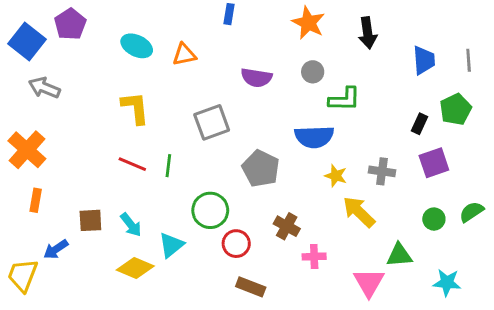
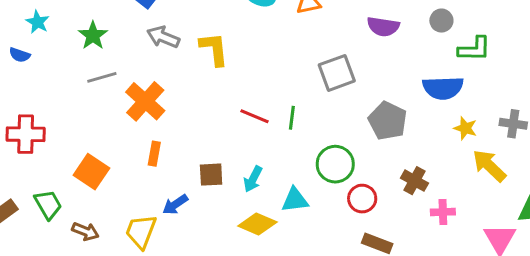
yellow L-shape: (135, 108) -> (214, 49), moved
cyan arrow: (131, 225) -> (253, 179), turned 65
cyan triangle: (171, 245) -> (295, 200), turned 32

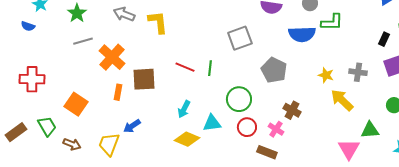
blue semicircle: (443, 88) -> (302, 34), moved
brown square: (211, 175) -> (144, 79), moved, size x1.4
red circle: (362, 199) -> (247, 127), moved
pink cross: (443, 212) -> (276, 129), moved, turned 35

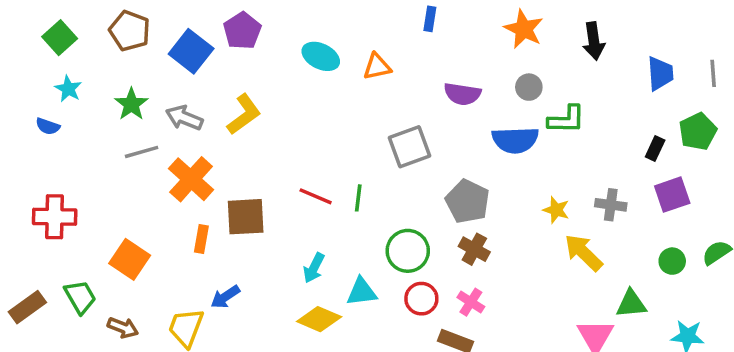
gray arrow: (124, 14) -> (184, 118), moved
yellow L-shape: (158, 22) -> (244, 114), moved, turned 60
brown cross: (292, 110) -> (474, 249), moved

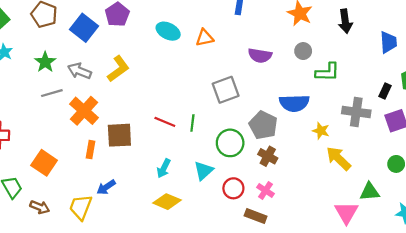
blue semicircle: (515, 140) -> (294, 103), moved
gray cross: (611, 205) -> (356, 112), moved, size x1.4
green circle: (408, 251) -> (230, 143), moved
cyan triangle: (362, 292) -> (204, 171), moved, turned -35

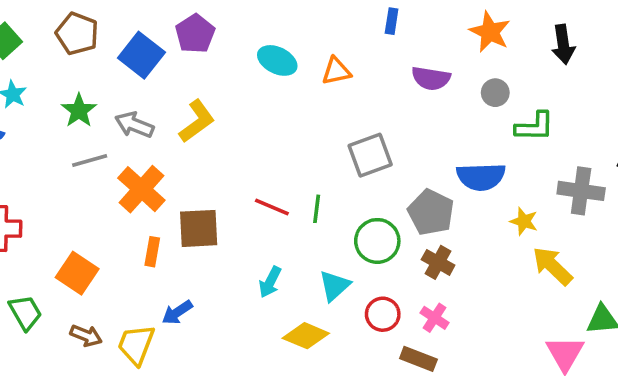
purple semicircle: (260, 55) -> (431, 78), moved
yellow diamond: (167, 202) -> (306, 336), moved
brown arrow: (40, 207) -> (86, 336), moved

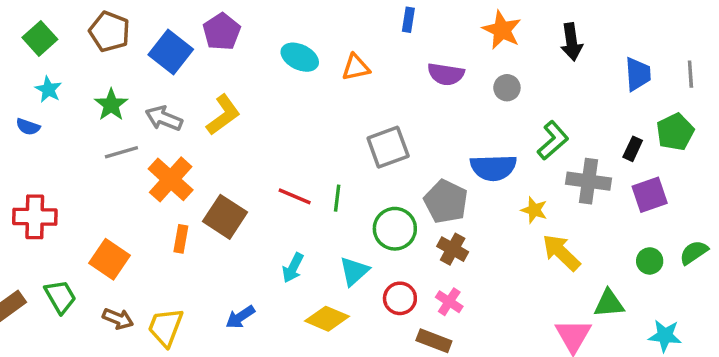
green L-shape: (535, 127) -> (553, 140), moved, turned -42
brown square: (199, 228) -> (225, 217), turned 36
blue arrow: (177, 312) -> (240, 317), moved

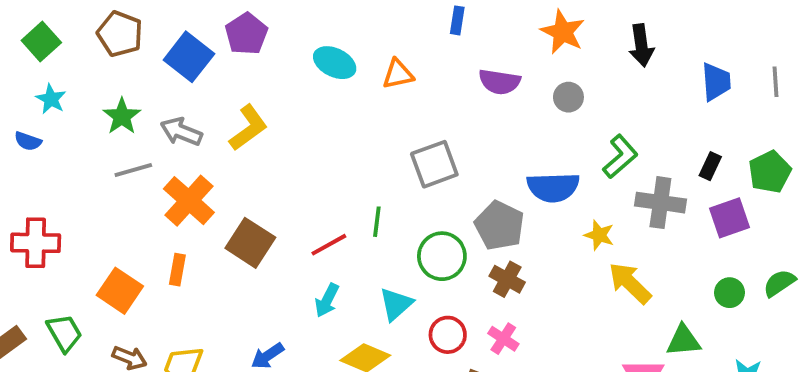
green pentagon: (675, 132) -> (770, 172), moved
red line: (295, 196) -> (329, 245), moved, turned -52
orange rectangle: (181, 239) -> (177, 270), moved

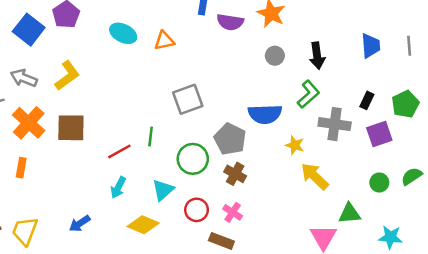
black arrow: (641, 45) -> (317, 56), moved
purple semicircle: (499, 82) -> (230, 22), moved
brown square: (250, 243) -> (71, 128), moved, turned -32

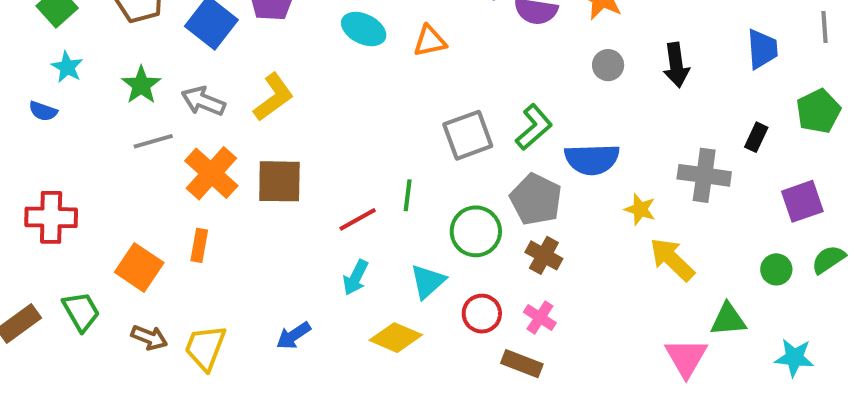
gray line: (409, 46) -> (824, 27), moved
green L-shape: (308, 94) -> (534, 127), moved
green pentagon: (405, 104) -> (818, 111), moved
purple square: (379, 134) -> (802, 201), moved

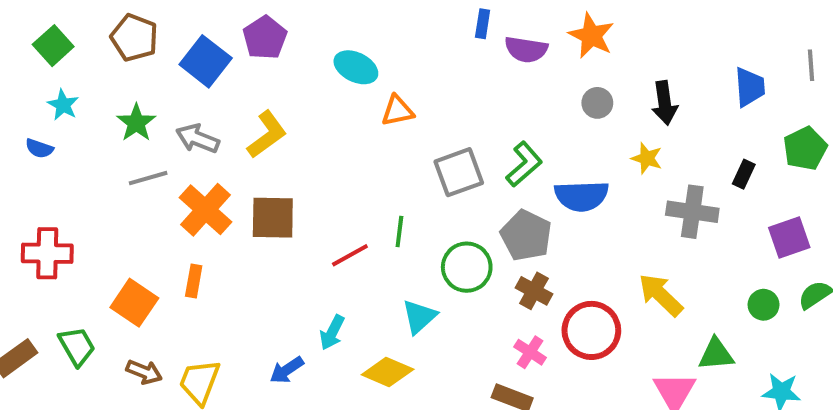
orange triangle: (430, 41) -> (397, 111), moved
yellow star: (640, 209) -> (647, 158), moved
cyan arrow: (356, 277) -> (332, 332), moved
red circle: (482, 314) -> (591, 330), moved, size x1.5

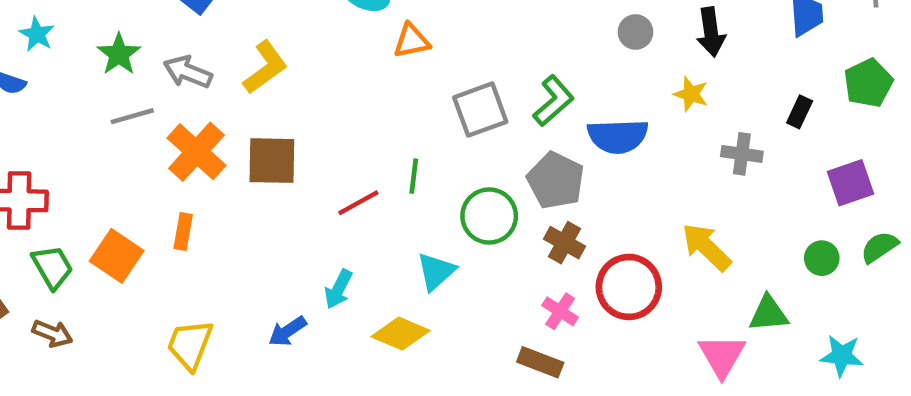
gray cross: (692, 212) -> (742, 154), size x0.7
green trapezoid: (77, 346) -> (52, 267), moved
brown arrow: (144, 372) -> (52, 334), moved

